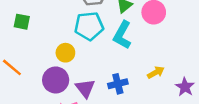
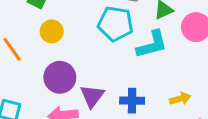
cyan L-shape: (122, 35) -> (152, 44), turned -148
yellow circle: (65, 53) -> (52, 31), moved

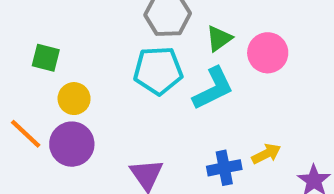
purple circle: (60, 77) -> (72, 144), moved
blue cross: (132, 101) -> (224, 168), moved

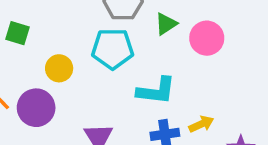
cyan L-shape: (213, 88) -> (156, 91), moved, turned 30
yellow circle: (74, 99) -> (59, 68), moved

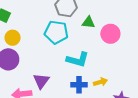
green triangle: (166, 24) -> (88, 22), turned 32
yellow circle: (59, 68) -> (13, 38), moved

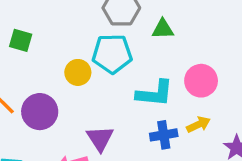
pink circle: (110, 34) -> (201, 81), moved
yellow circle: (13, 38) -> (78, 72), moved

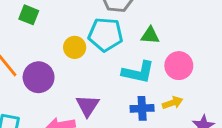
green triangle: (163, 29) -> (150, 35), moved

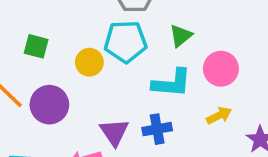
green square: (29, 15) -> (36, 46), moved
green triangle: (150, 35) -> (181, 36), turned -36
blue cross: (142, 108) -> (157, 129), moved

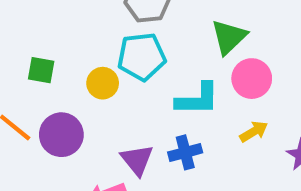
green triangle: (181, 36) -> (229, 37), moved, size x1.4

